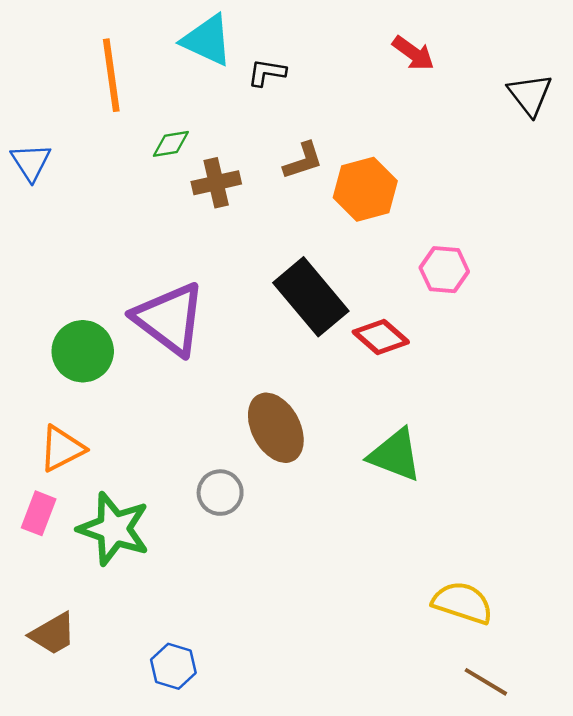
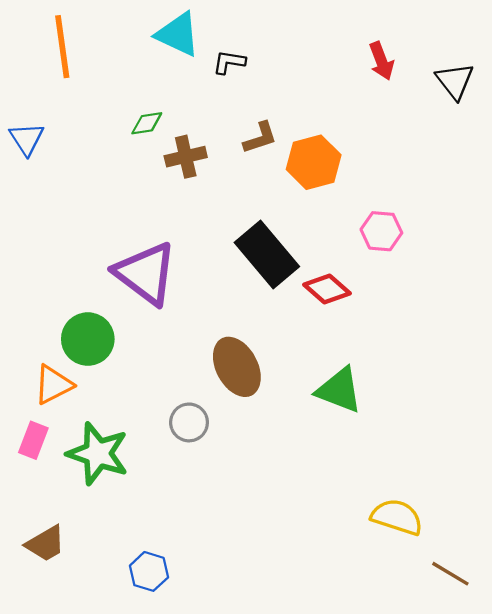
red arrow: (413, 53) -> (381, 61), moved, turned 33
orange line: (111, 75) -> (62, 47), moved
green circle: (83, 351) -> (88, 339), moved
brown line: (486, 682) -> (450, 574), moved

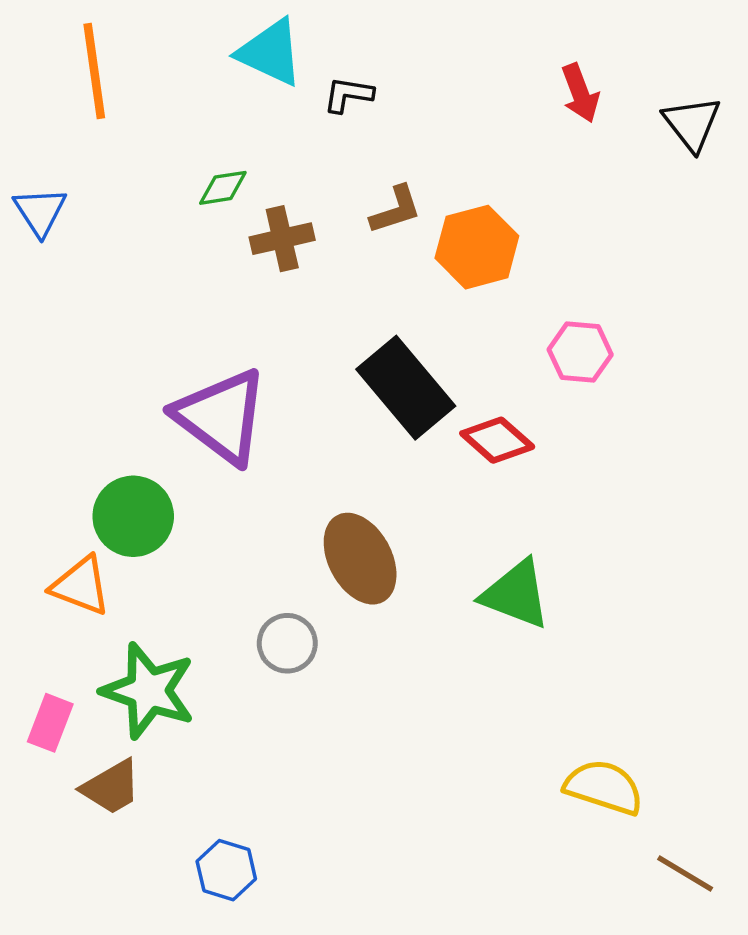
orange triangle: (53, 385) -> (81, 586), turned 48
pink rectangle: (33, 440) -> (50, 723), moved
brown trapezoid: (46, 544) -> (111, 787), moved

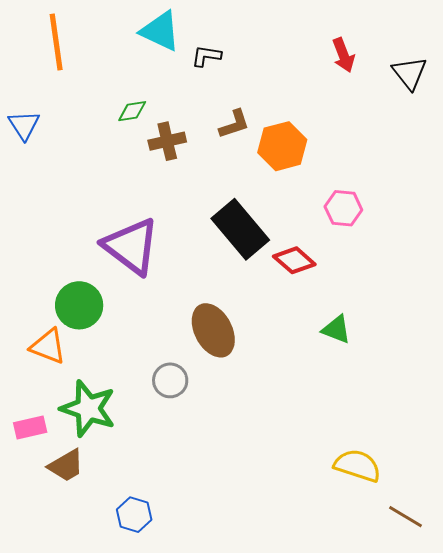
green triangle: (516, 594) -> (336, 329), moved, size x0.7
pink rectangle: (50, 723) -> (30, 427), turned 56

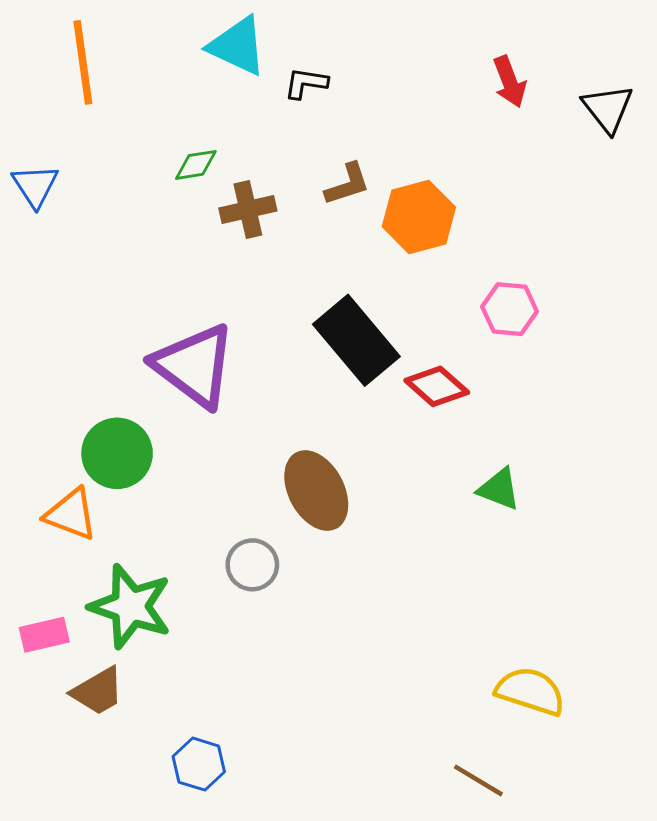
brown line: (405, 517) -> (478, 780), moved

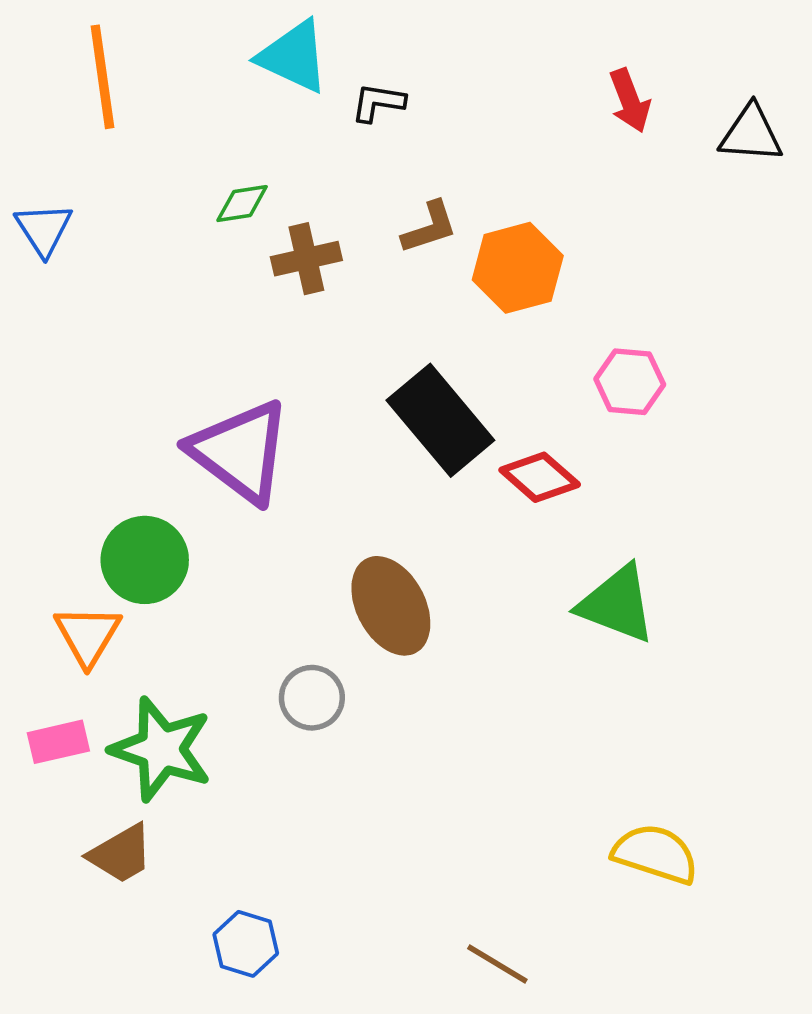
black triangle: (608, 108) -> (751, 134), turned -48
green triangle: (499, 489) -> (617, 604), size x1.5
orange triangle: (71, 514) -> (88, 635), turned 40
pink rectangle: (44, 635) -> (58, 742), moved
brown line: (478, 780) -> (497, 964), moved

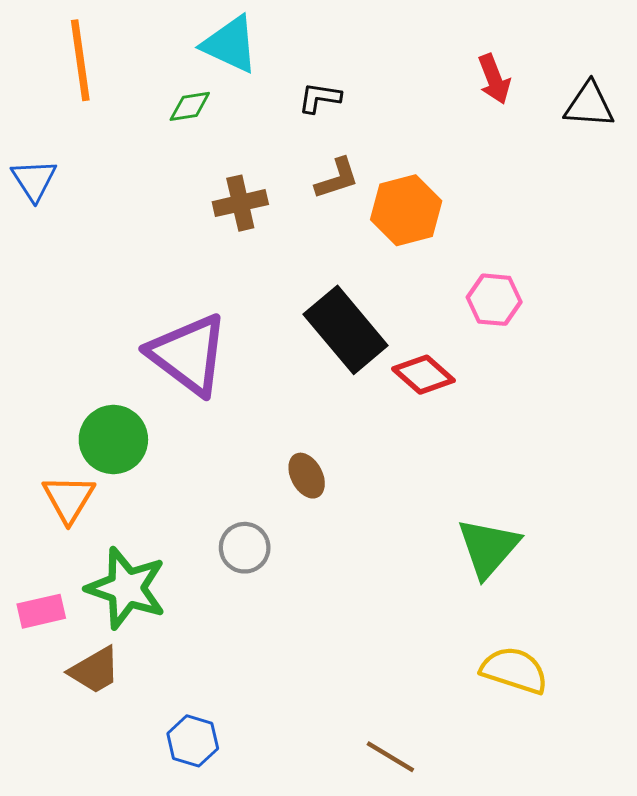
black L-shape: (378, 102) -> (320, 98), moved
green diamond: (242, 204) -> (190, 106), moved
green triangle: (617, 604) -> (488, 548), moved, turned 50
brown ellipse: (391, 606) -> (307, 476), size x0.6
pink rectangle: (58, 742) -> (41, 611), moved

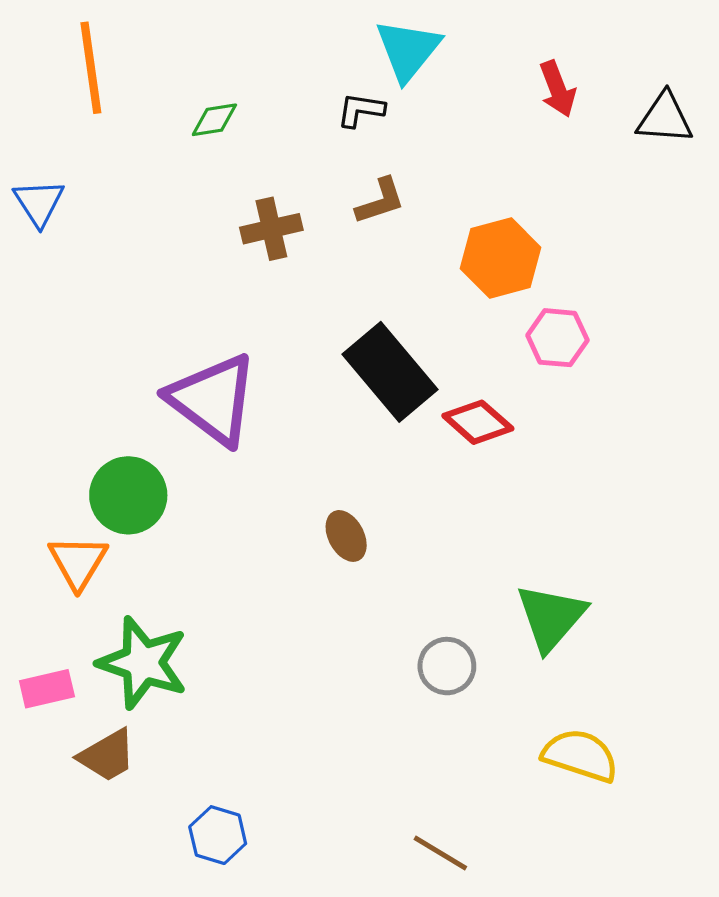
cyan triangle: (230, 44) -> (408, 50), moved, turned 44
orange hexagon: (406, 210) -> (501, 258), moved
gray circle: (245, 548) -> (447, 666), moved

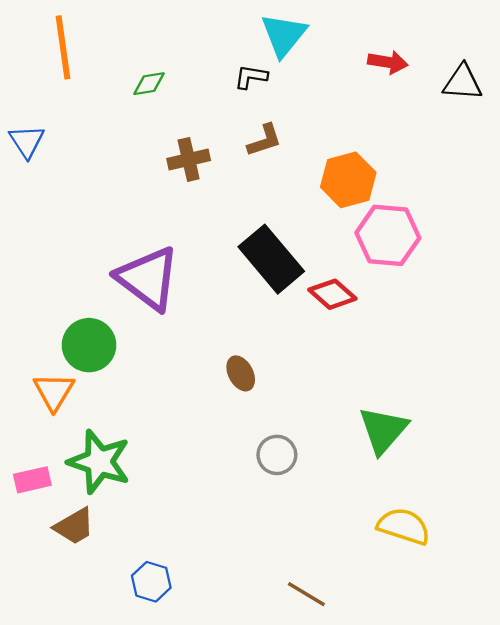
red arrow: (557, 89) -> (388, 62), turned -60
pink hexagon: (557, 338) -> (388, 235), size x1.5
gray circle: (447, 666) -> (277, 455), moved

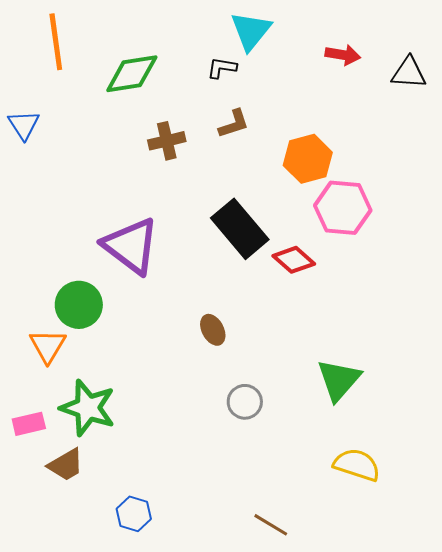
green diamond: (149, 84) -> (132, 74), size x1.8

